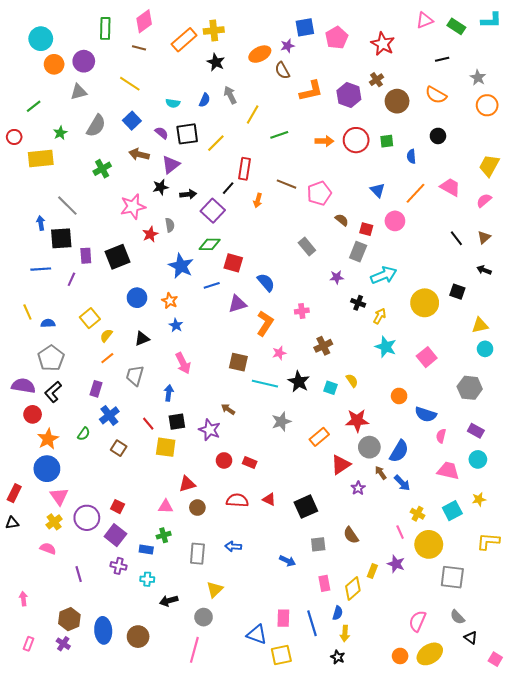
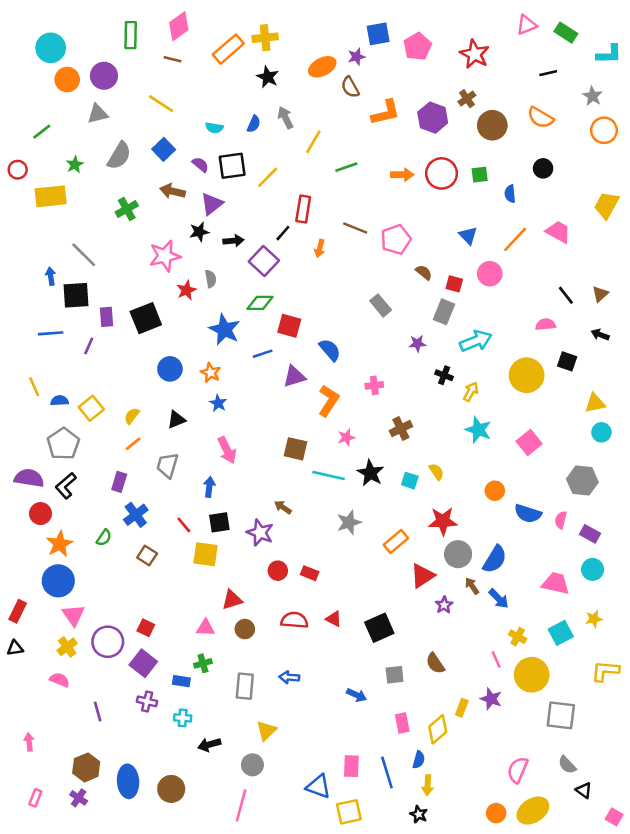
cyan L-shape: (491, 20) -> (609, 54), moved
pink semicircle: (484, 200) -> (546, 324), moved, turned 35
yellow square: (90, 318) -> (91, 408), moved
pink semicircle: (441, 436) -> (561, 520), moved

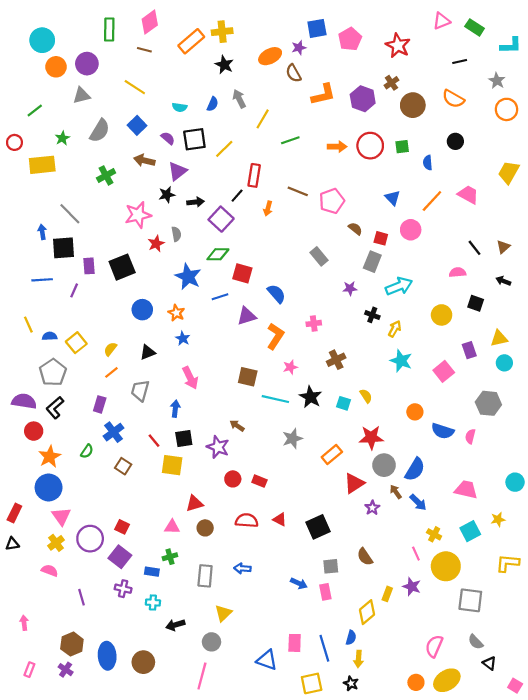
yellow circle: (527, 375) -> (442, 315), size x0.7
purple rectangle: (590, 534) -> (469, 350), moved, turned 42
cyan circle: (593, 569) -> (515, 482), moved
pink rectangle: (402, 723) -> (325, 592), moved
yellow square: (349, 812) -> (312, 683), moved

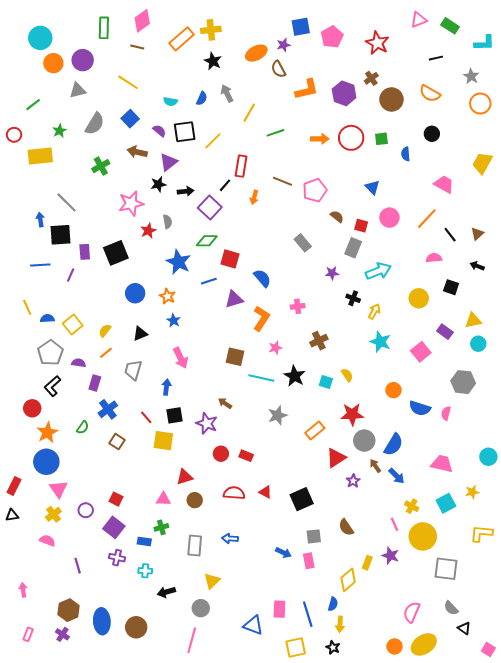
orange line: (432, 201) -> (427, 219), moved
purple rectangle: (469, 350) -> (445, 332), turned -35
purple semicircle: (24, 401) -> (79, 363), moved, size x0.6
purple circle: (90, 539) -> (86, 510), size x0.6

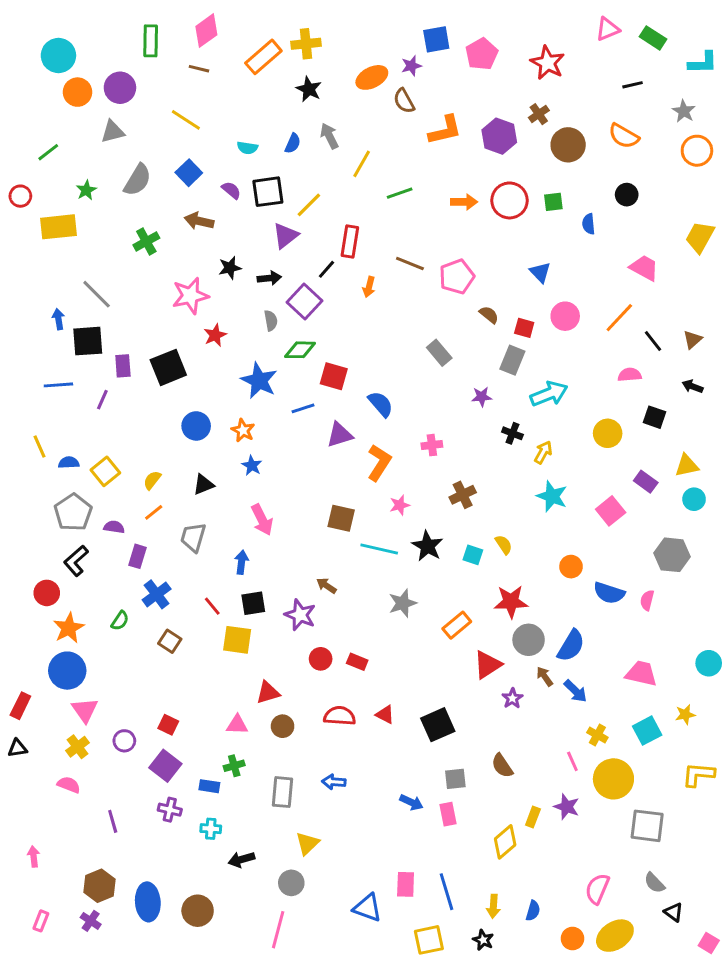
purple triangle: (168, 162) -> (285, 236), moved
gray semicircle: (167, 222) -> (271, 321), moved
blue semicircle: (333, 604) -> (533, 911), moved

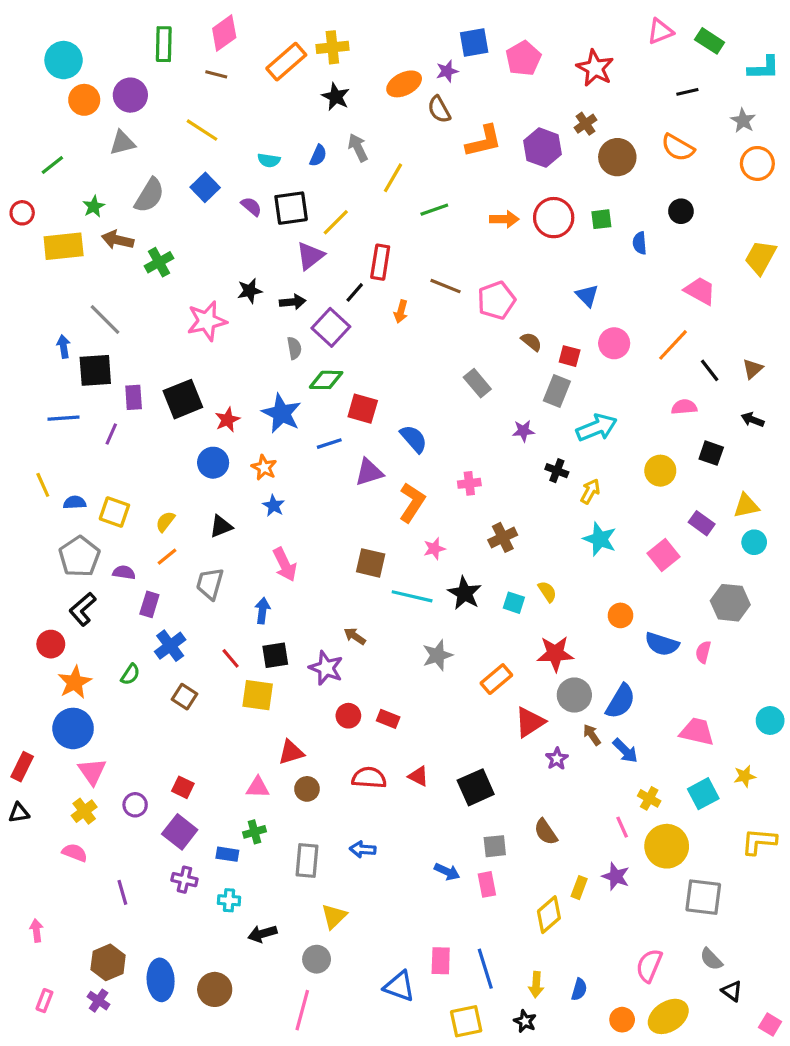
brown arrow: (199, 221) -> (118, 240), moved
red star: (215, 335) -> (227, 420), moved
yellow square: (105, 471) -> (114, 512), turned -32

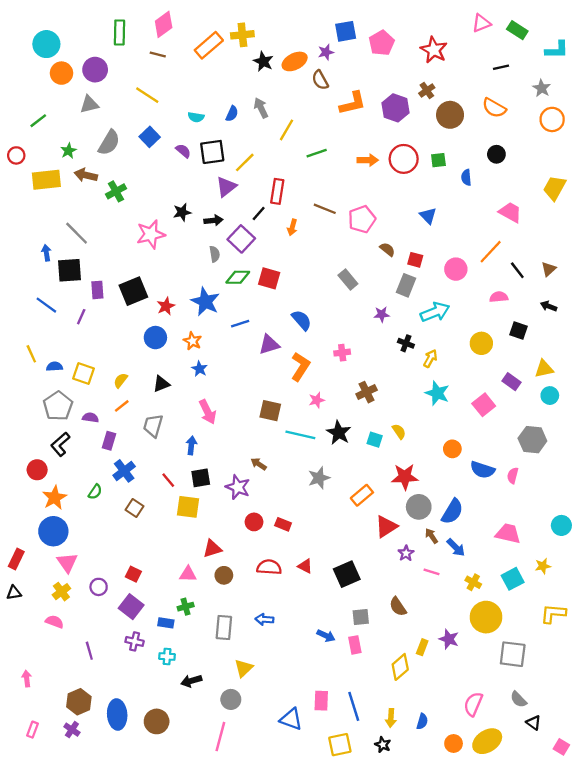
black star: (336, 97) -> (263, 61), moved
pink circle: (614, 343) -> (456, 269), moved
red square: (363, 409) -> (269, 278), moved
blue line: (64, 418) -> (46, 305), turned 40
pink line: (622, 827) -> (431, 572), moved, turned -49

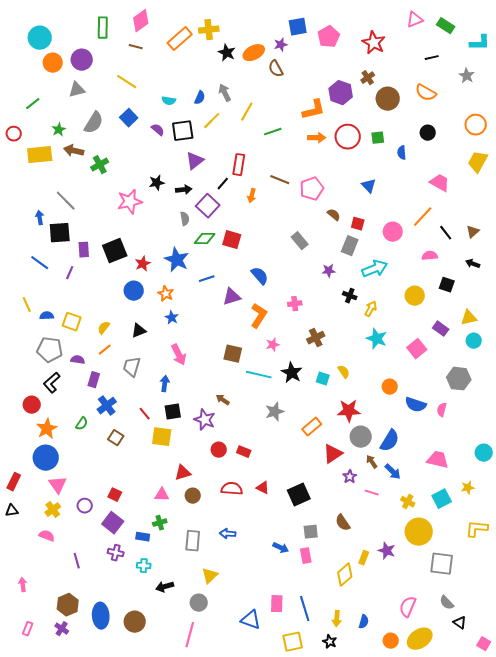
orange L-shape: (353, 103) -> (314, 110), moved
orange circle: (552, 119) -> (476, 125), moved
yellow line: (245, 162) -> (212, 121), moved
gray pentagon: (58, 406) -> (50, 350), turned -30

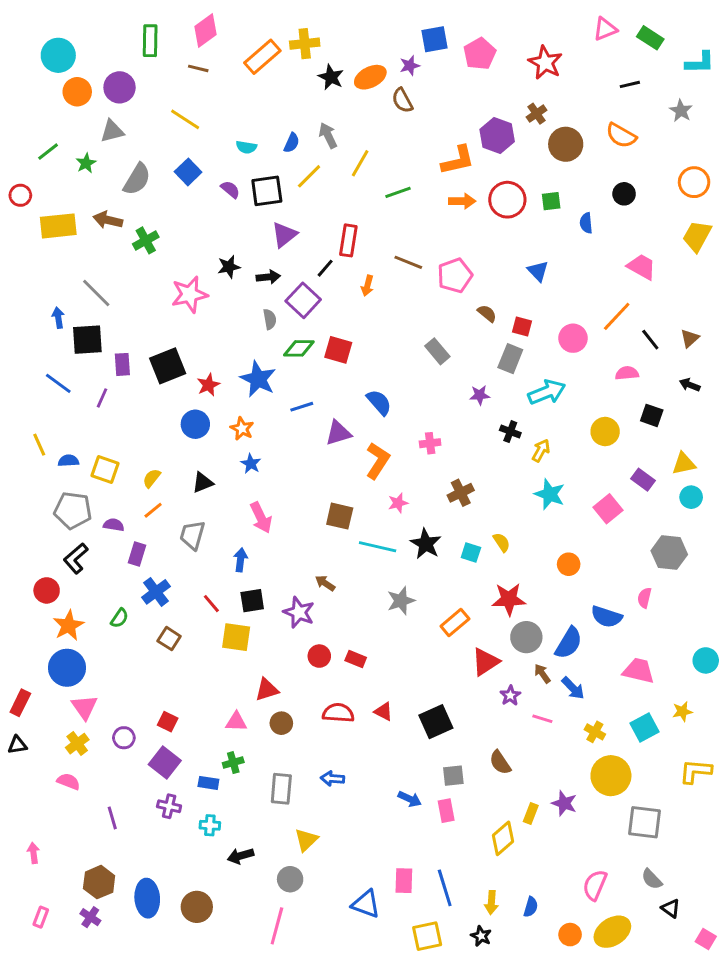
green star: (59, 130) -> (86, 163), moved
blue semicircle: (416, 405) -> (607, 617), moved

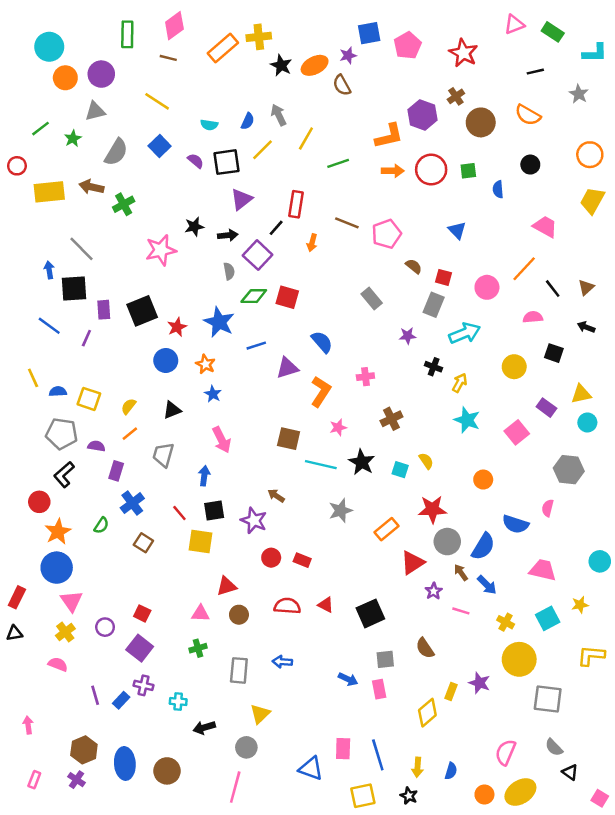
blue rectangle: (208, 783) -> (121, 700), moved, turned -56

